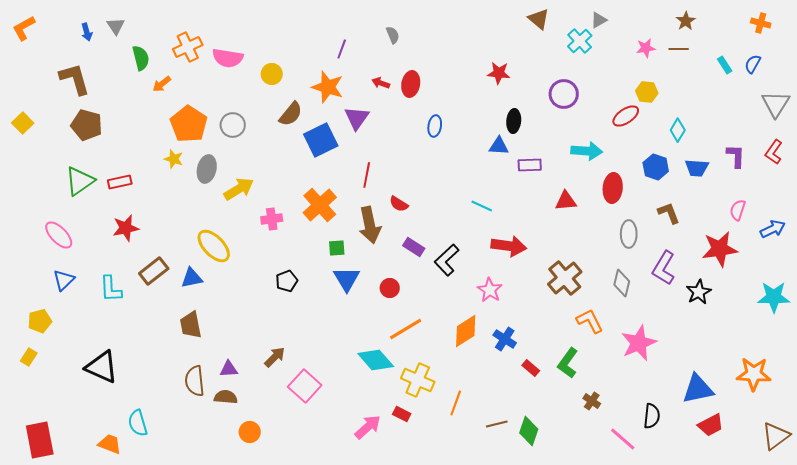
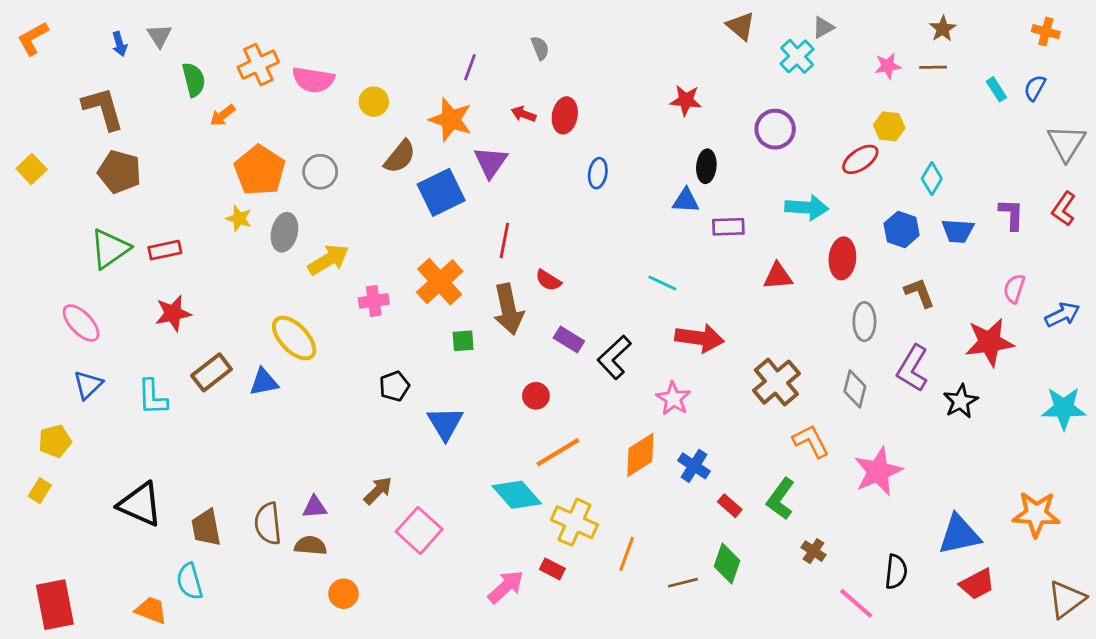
blue triangle: (347, 279) -> (445, 423), moved
brown trapezoid: (191, 325) -> (206, 528), moved
green diamond: (529, 431) -> (727, 563), moved

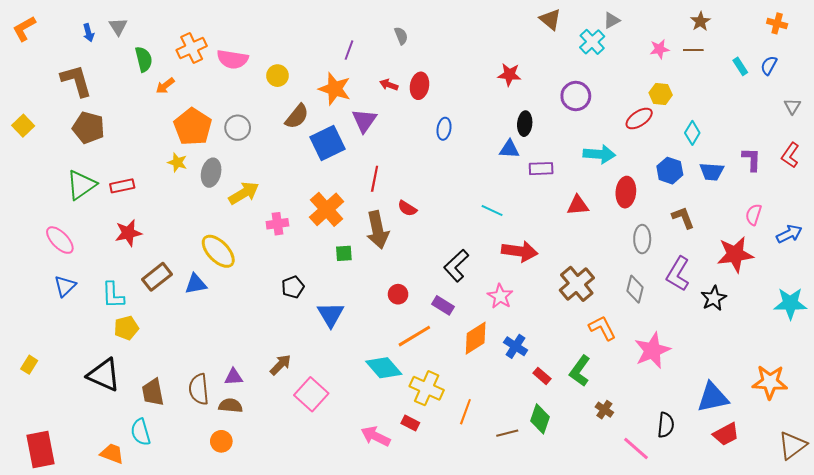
gray triangle: (1066, 143) -> (792, 106), size x0.6
purple rectangle: (569, 339) -> (443, 305), moved
yellow pentagon: (55, 441) -> (126, 328), moved
pink arrow: (506, 587) -> (376, 436), turned -112
orange circle: (344, 594) -> (221, 441), moved

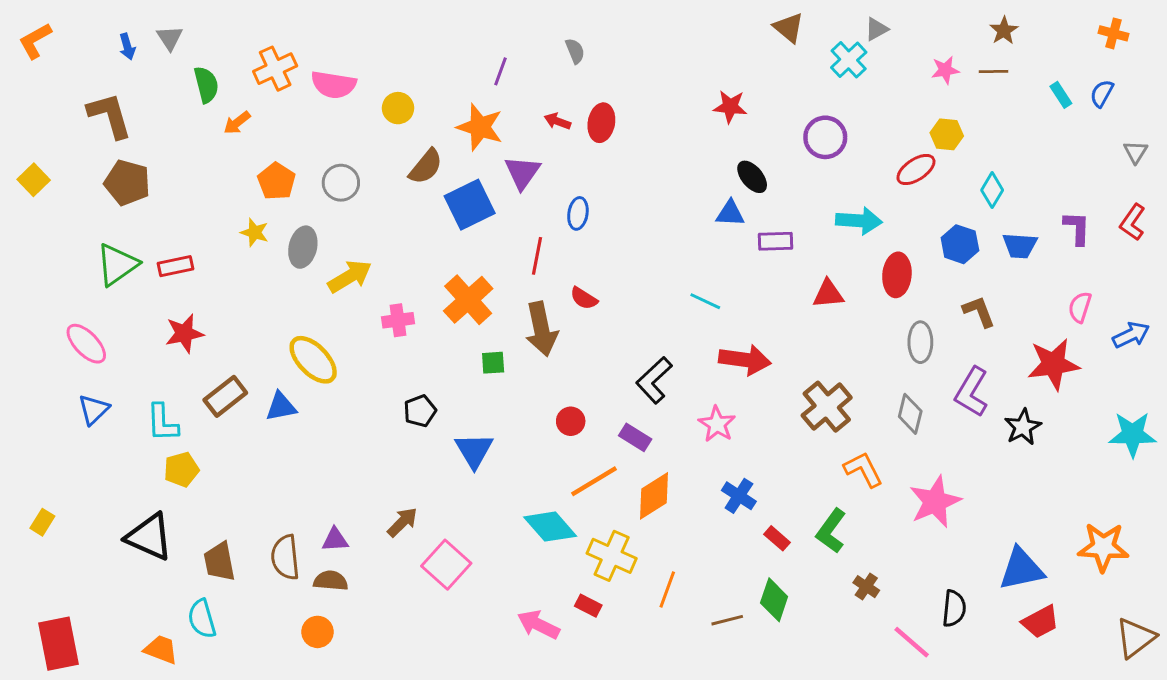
black ellipse: (525, 124) -> (752, 177), turned -45
orange pentagon: (193, 127) -> (277, 181), size x0.7
blue ellipse: (444, 129) -> (578, 213), moved
orange diamond: (476, 338) -> (654, 496), moved

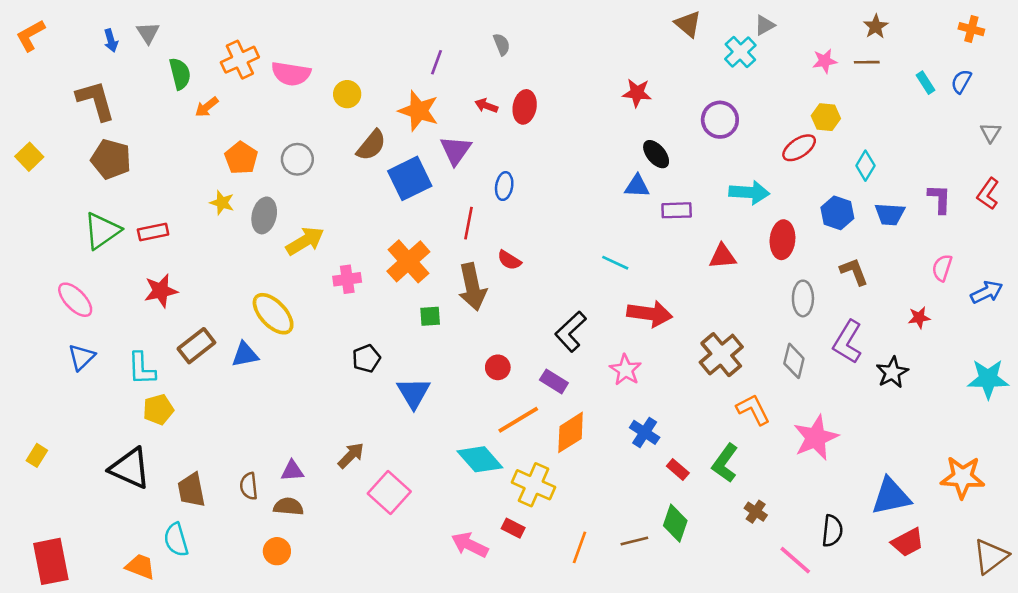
red star: (1054, 364) -> (919, 318), size x0.5
brown semicircle: (285, 557) -> (249, 486), size x0.7
orange line: (667, 589) -> (579, 547), moved

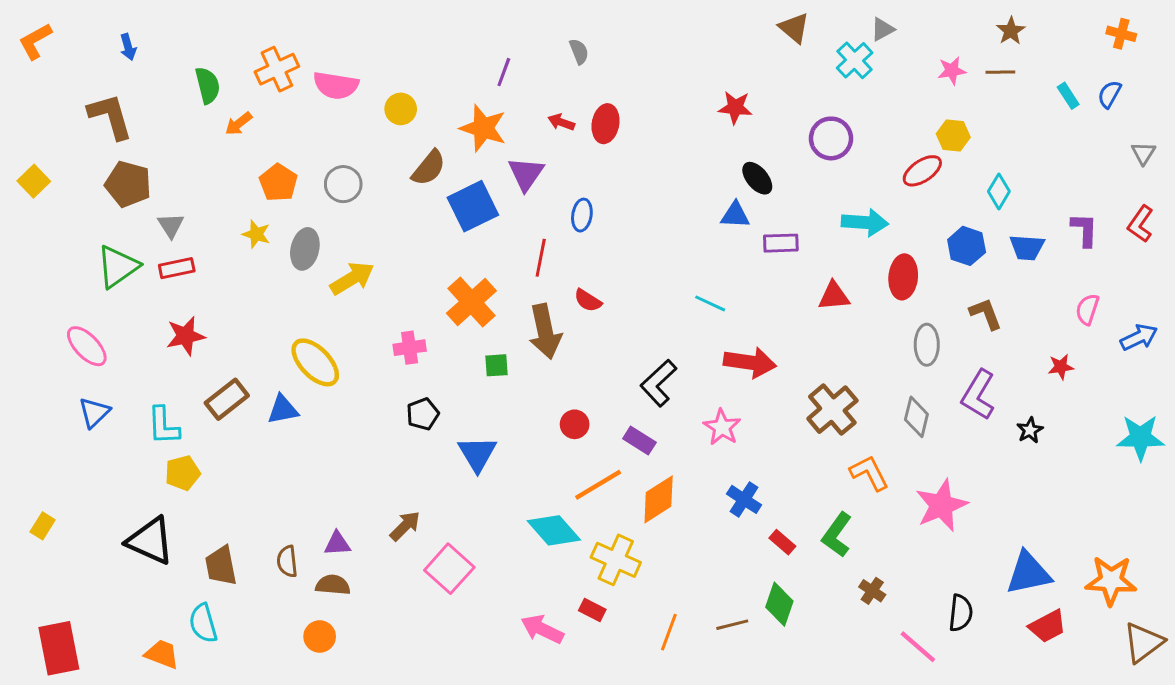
gray triangle: (148, 33) -> (171, 225), moved
pink cross: (347, 279) -> (410, 348), moved
black star: (892, 372) -> (1030, 430), size x0.7
orange star: (963, 477) -> (1111, 580), moved

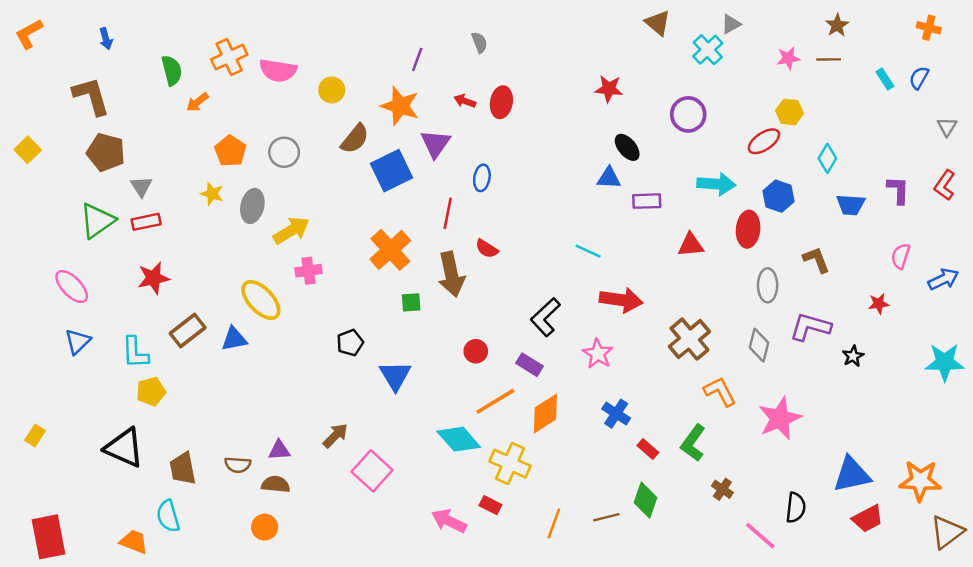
blue hexagon: (967, 246) -> (779, 196), moved
pink cross: (410, 348) -> (309, 271), moved
purple L-shape: (978, 395) -> (810, 327), turned 75
brown semicircle: (287, 561) -> (238, 465), turned -80

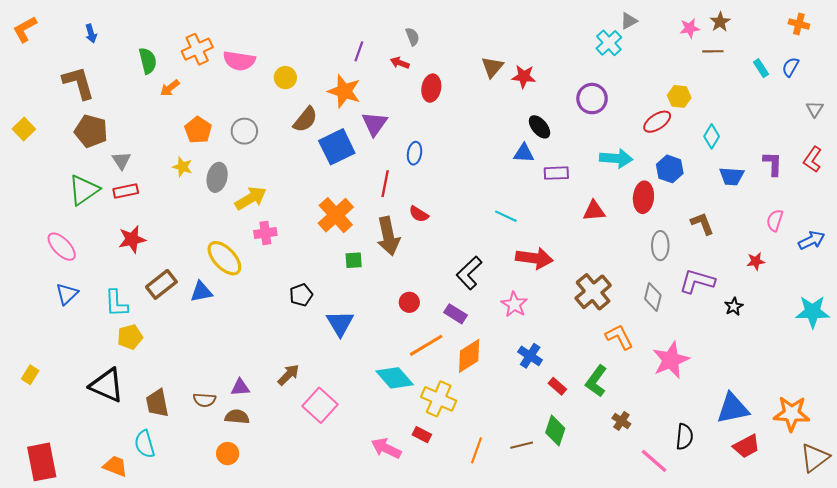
brown triangle: (658, 23) -> (492, 67), moved, turned 30
pink star: (788, 58) -> (690, 28), moved
red arrow: (465, 101) -> (400, 63), moved

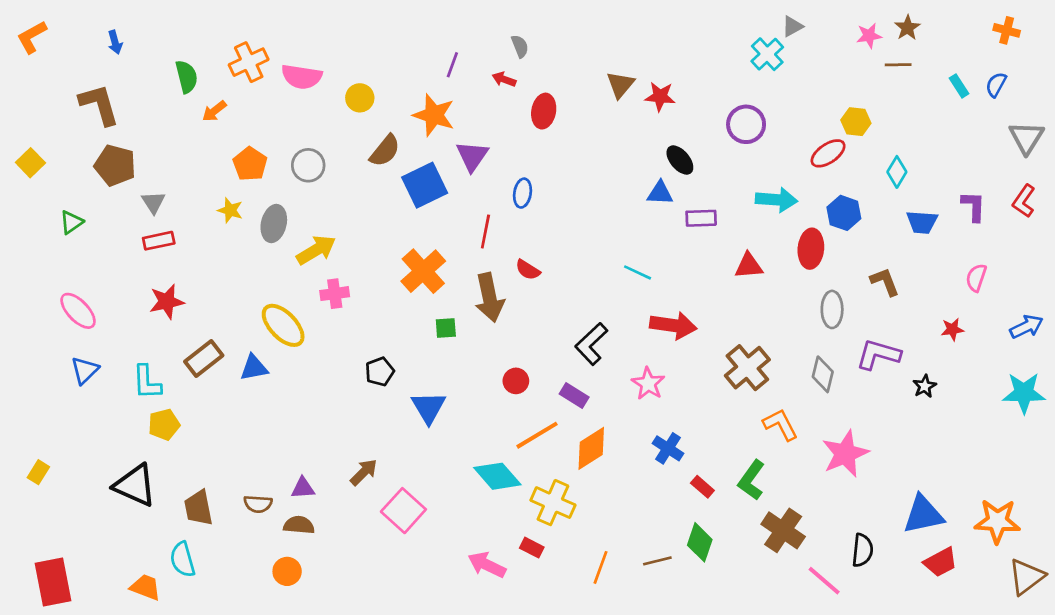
gray triangle: (815, 109) -> (1026, 138), size x1.6
green triangle: (84, 190) -> (71, 222), moved, size x0.6
blue arrow: (812, 240) -> (1026, 327), moved
brown cross: (621, 421) -> (783, 530), size x1.8

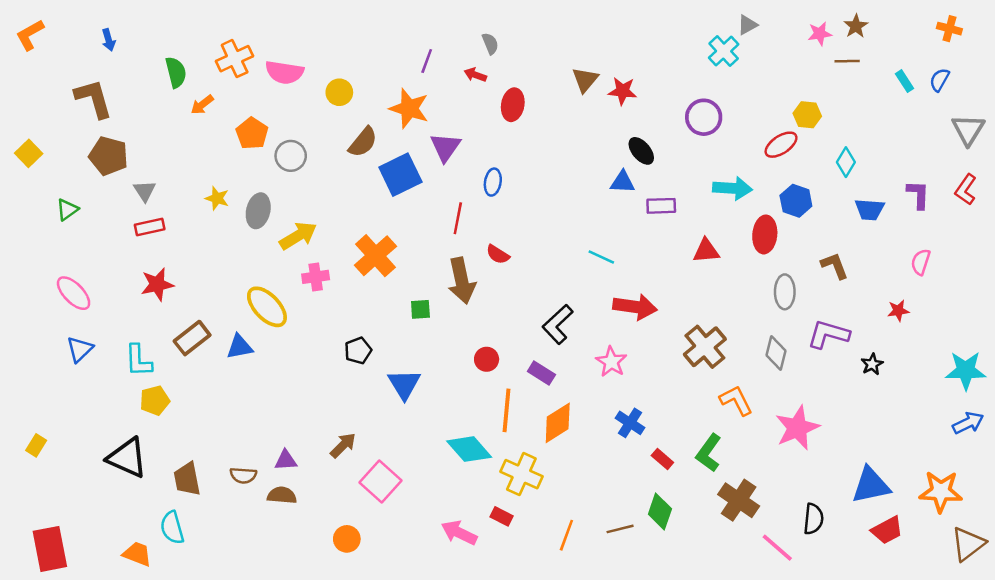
orange pentagon: (250, 164) -> (252, 133), moved
orange cross: (423, 271) -> (375, 256), moved
blue arrow: (1026, 327) -> (968, 423), moved
orange line: (537, 435) -> (507, 410), turned -54
orange circle: (287, 571) -> (347, 539), moved

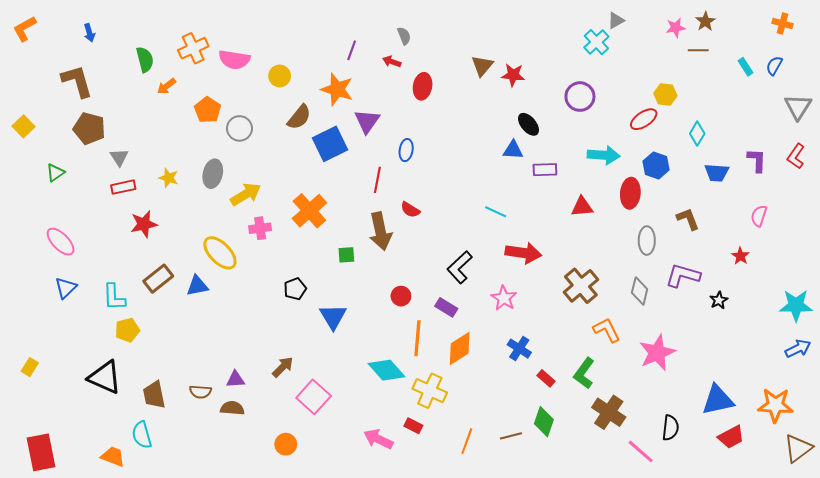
yellow star: (217, 198) -> (169, 178), moved
red star: (157, 284) -> (144, 224), moved
red star: (898, 311) -> (740, 256), turned -30

